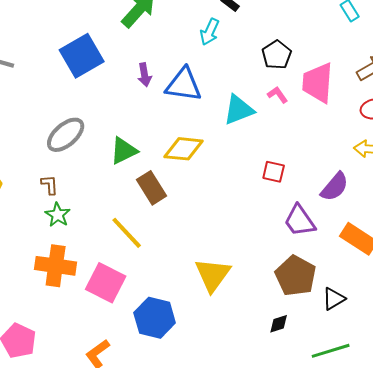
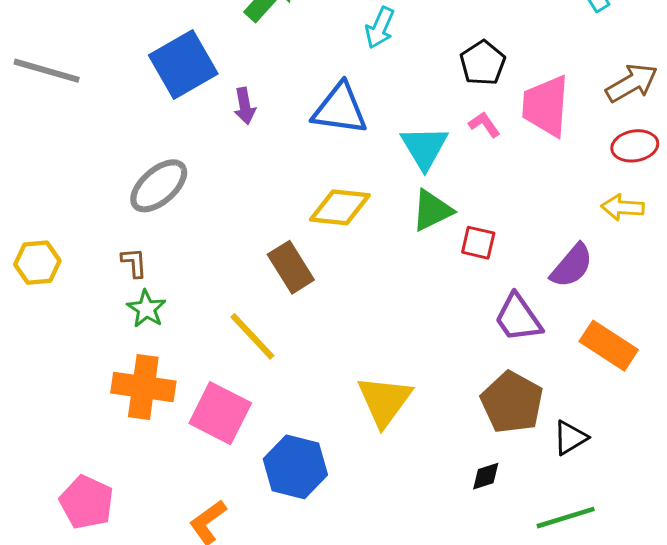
purple arrow: (145, 75) -> (245, 106), moved
cyan triangle: (239, 110) -> (424, 147), turned -40
green triangle: (124, 151) -> (432, 210), moved

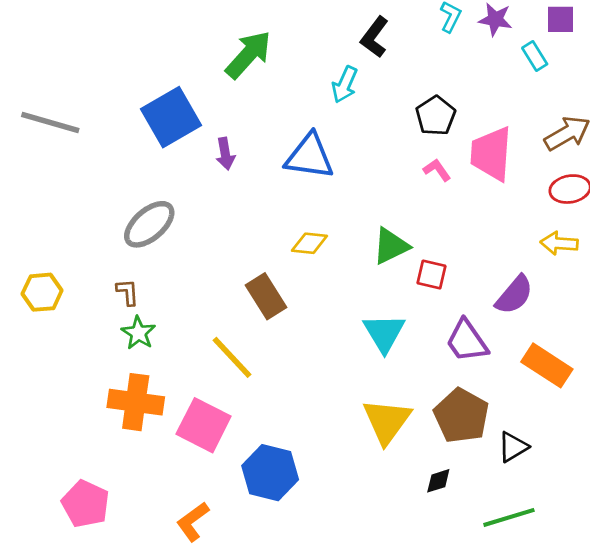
cyan triangle: (424, 147) -> (384, 333), moved
yellow diamond: (340, 207) -> (309, 243), size x0.7
yellow triangle: (384, 401) -> (387, 421), moved

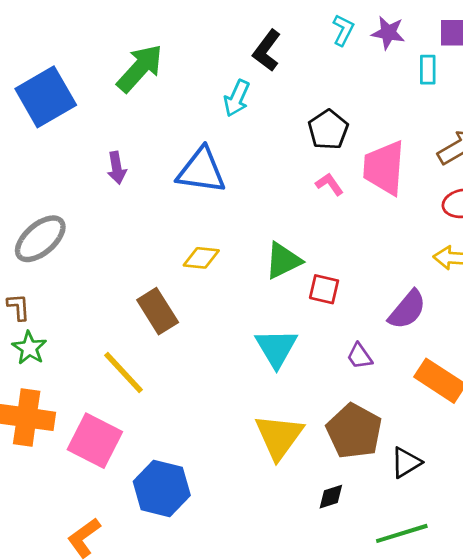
cyan rectangle: (535, 56) -> (428, 70), turned 32
blue square: (171, 117) -> (46, 97), moved
purple trapezoid: (467, 341) -> (360, 356), size x0.6

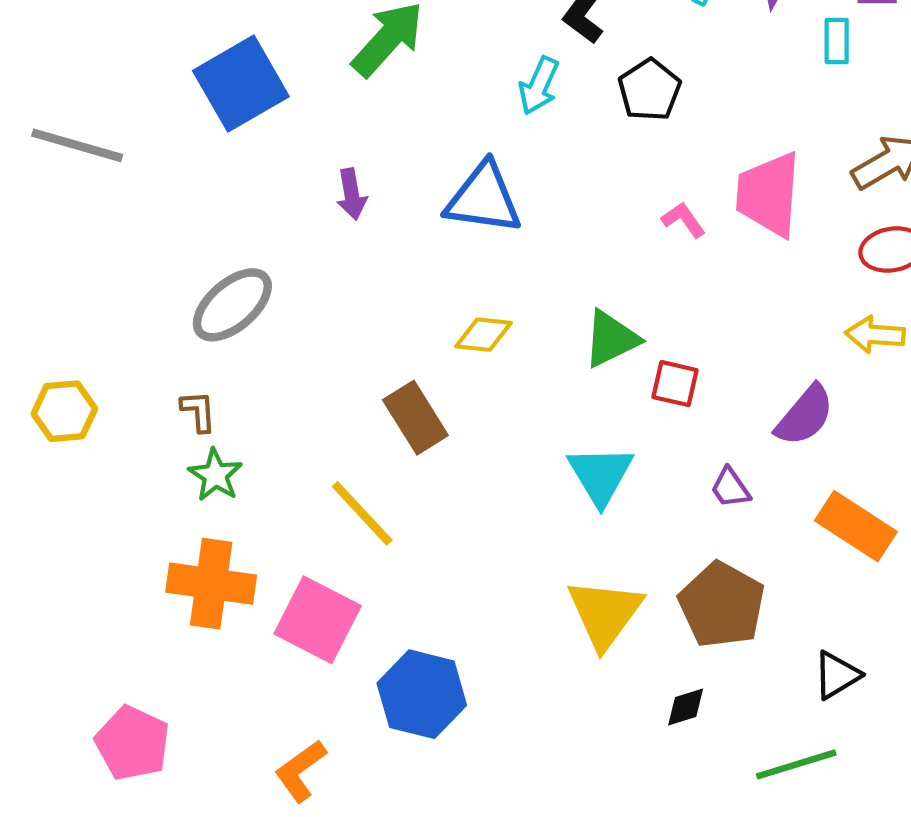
black pentagon: (328, 130) -> (649, 90), moved
black triangle: (406, 463) -> (837, 675), moved

